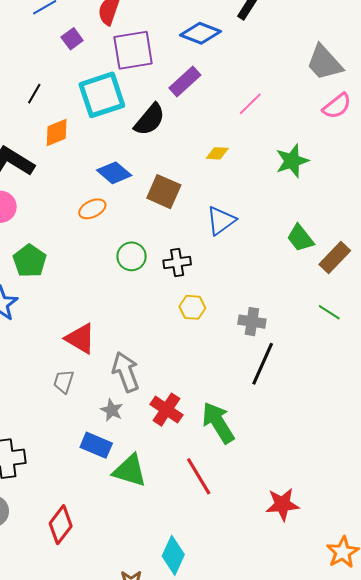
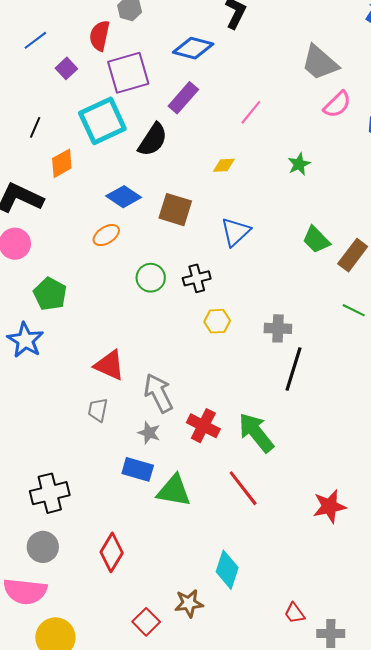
green star: (292, 161) -> (299, 164), size x0.7

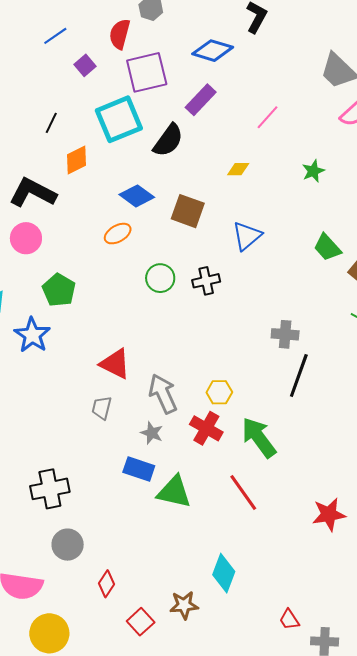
yellow hexagon: (217, 321) -> (219, 392), moved
gray circle: (43, 547) -> (68, 545), moved
red diamond: (112, 552) -> (107, 584), moved, size x0.7

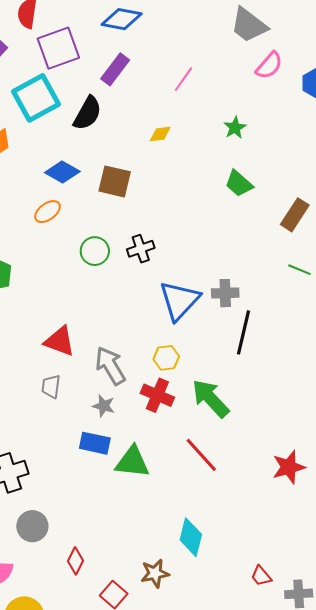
blue triangle: (247, 236) -> (179, 300), moved, size x1.4
green trapezoid: (327, 247) -> (239, 184), moved

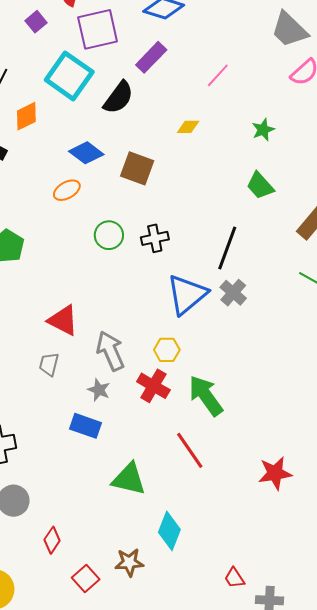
cyan square: (36, 98) -> (69, 76), turned -33
gray cross: (225, 293) -> (233, 293), turned 36
black line: (243, 332) -> (227, 248), moved
green triangle: (132, 462) -> (129, 479), moved

